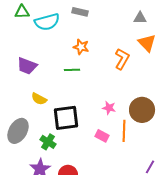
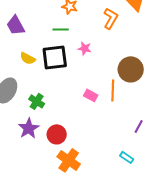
purple trapezoid: (27, 66) -> (16, 25), turned 40
pink star: (109, 108) -> (85, 48), moved
black square: (66, 118) -> (55, 57), moved

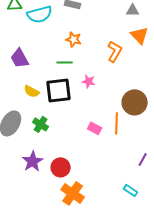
green cross: (37, 101) -> (41, 124), moved

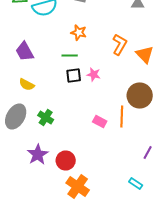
orange triangle: (140, 35) -> (145, 54), moved
black square: (59, 90) -> (74, 76), moved, size x0.6
yellow semicircle: (32, 91) -> (27, 84), moved

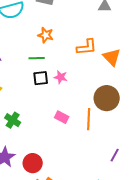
orange L-shape: (120, 44) -> (87, 47), turned 55
pink rectangle: (100, 122) -> (62, 117), moved

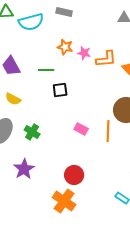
green line: (37, 58) -> (46, 70), moved
pink star: (61, 77) -> (84, 53), moved
red circle: (33, 163) -> (74, 175), moved

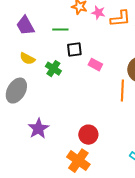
pink rectangle: (81, 129) -> (95, 65), moved
green cross: (32, 132) -> (53, 69), moved

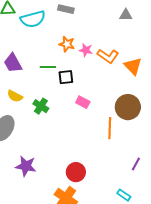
orange L-shape: (120, 19) -> (108, 56), turned 40
black square: (74, 50) -> (66, 77), moved
purple star: (38, 129) -> (26, 166), turned -30

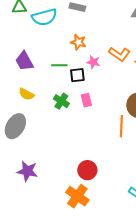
pink star: (86, 50) -> (93, 62), moved
pink rectangle: (83, 102) -> (86, 100), moved, turned 48
green cross: (41, 106) -> (61, 101), moved
purple star: (26, 166) -> (27, 171), moved

